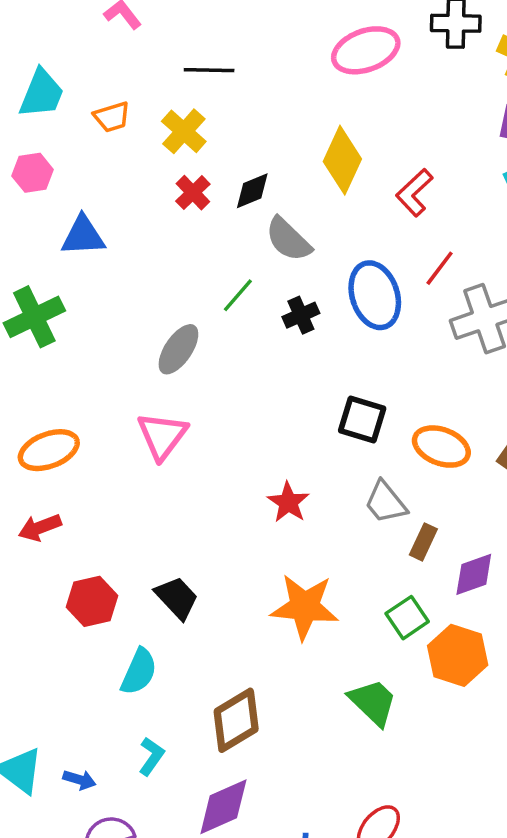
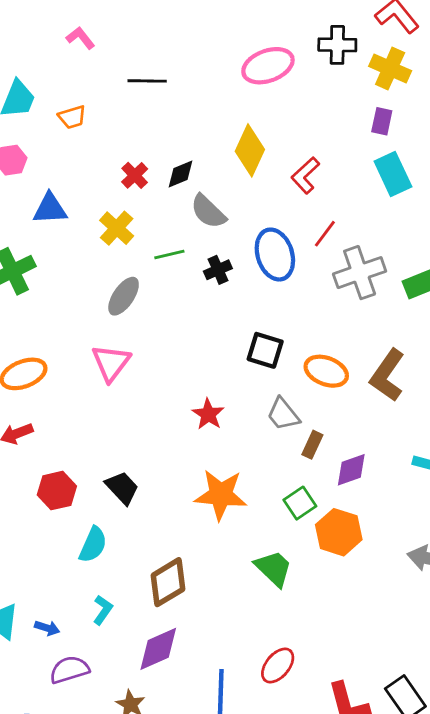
yellow cross: (184, 131) -> (117, 228), moved
green line: (238, 295) -> (169, 255), turned 36

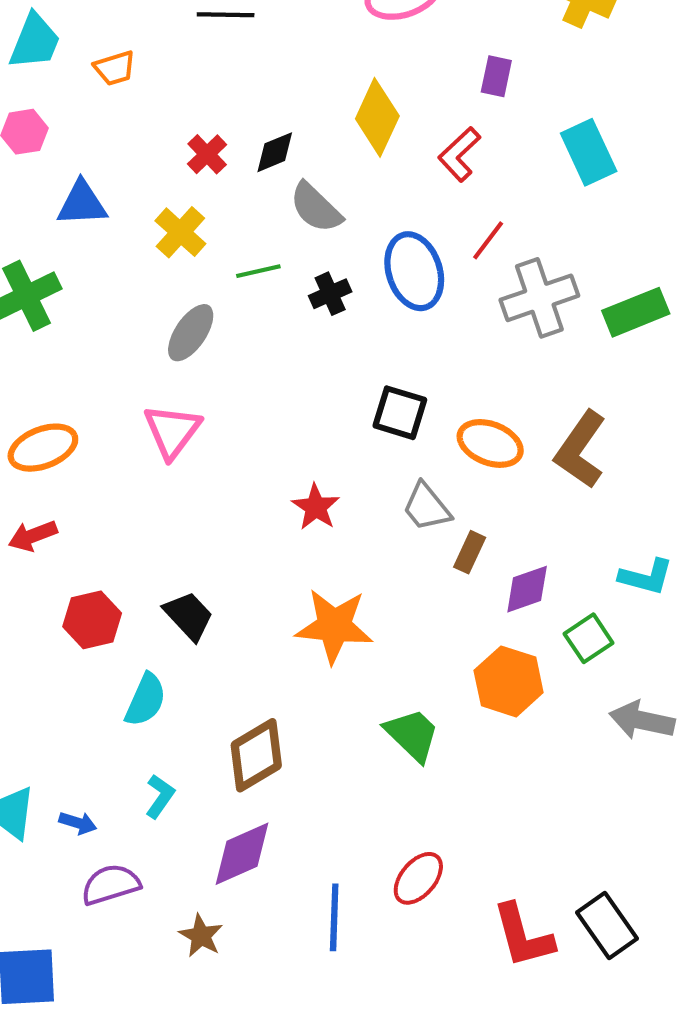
purple rectangle: (382, 121) -> (496, 76), moved
green square: (300, 503) -> (589, 638), moved

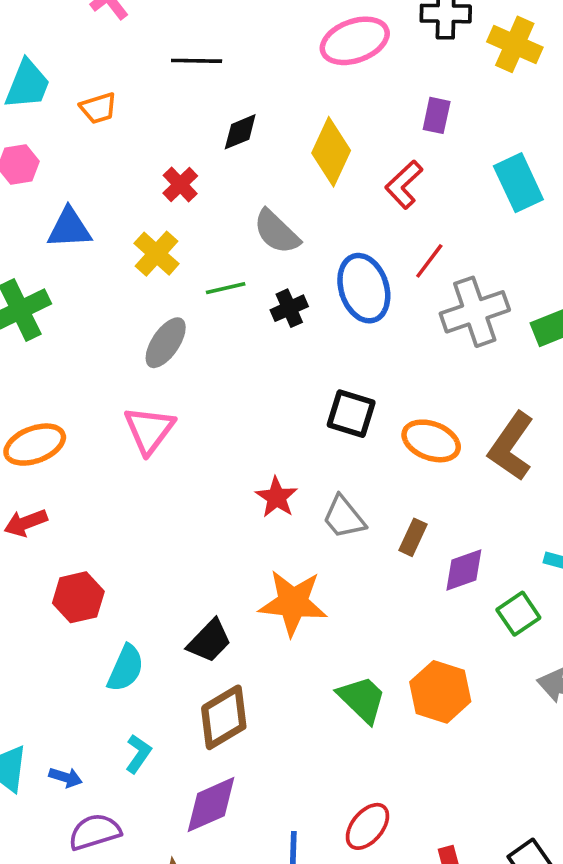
black diamond: (275, 152) -> (240, 132), moved
gray trapezoid: (427, 507) -> (344, 517), moved
black trapezoid: (189, 616) -> (209, 641), moved, turned 87
orange hexagon: (509, 681) -> (440, 692), moved

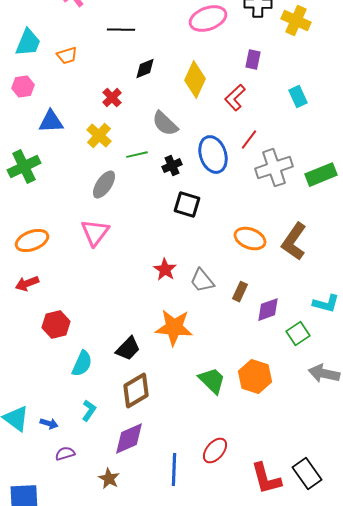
cyan rectangle: (518, 183) -> (298, 97), size x0.7
black square: (351, 414) -> (187, 205), moved
purple semicircle: (95, 832) -> (65, 454), size x0.7

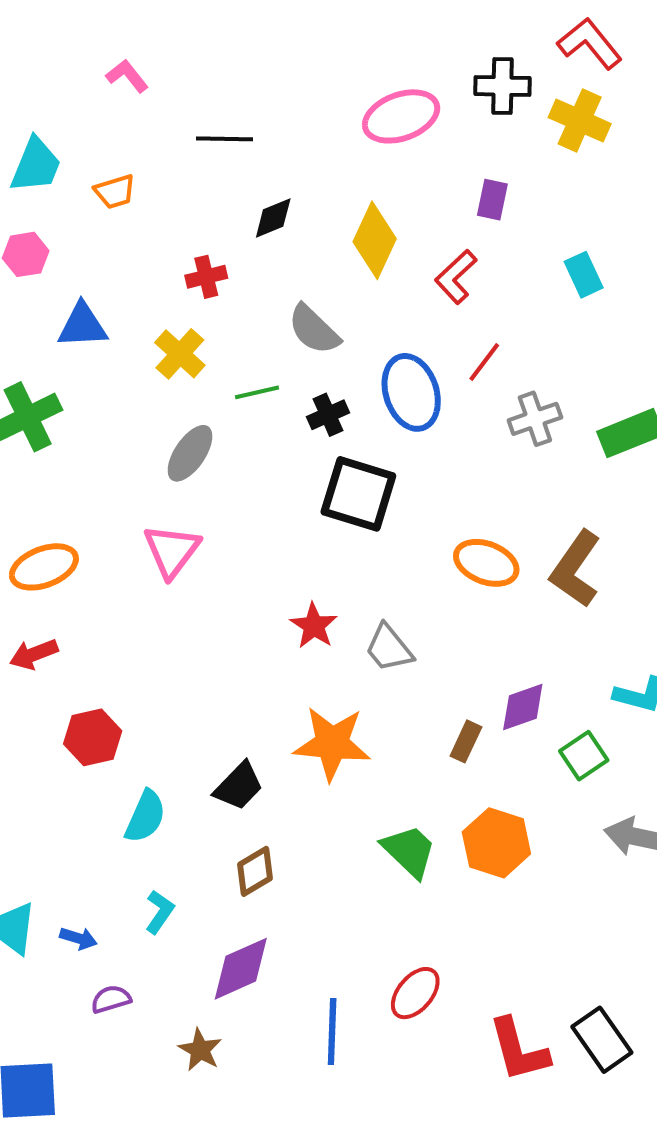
red cross: (112, 98) -> (206, 277), turned 30
gray cross: (274, 168) -> (535, 419), size x0.7
black square: (187, 205) -> (358, 494), size x1.4
brown rectangle: (240, 292) -> (466, 741), moved
brown diamond: (136, 391) -> (255, 871), size x0.7

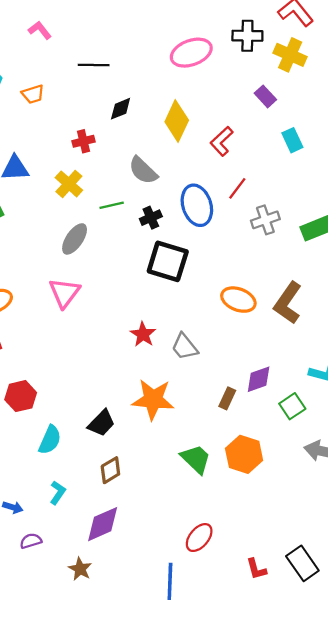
purple rectangle: (492, 200) -> (265, 96), moved, turned -55
blue line: (332, 1032) -> (170, 581), moved
red L-shape: (519, 1050) -> (256, 569), size x0.6

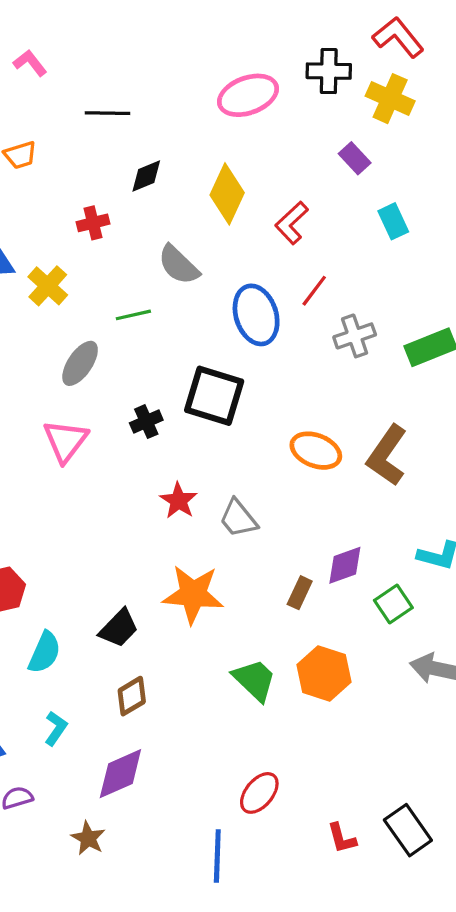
yellow cross: (69, 184) -> (48, 286), moved
black cross: (151, 218) -> (146, 422), moved

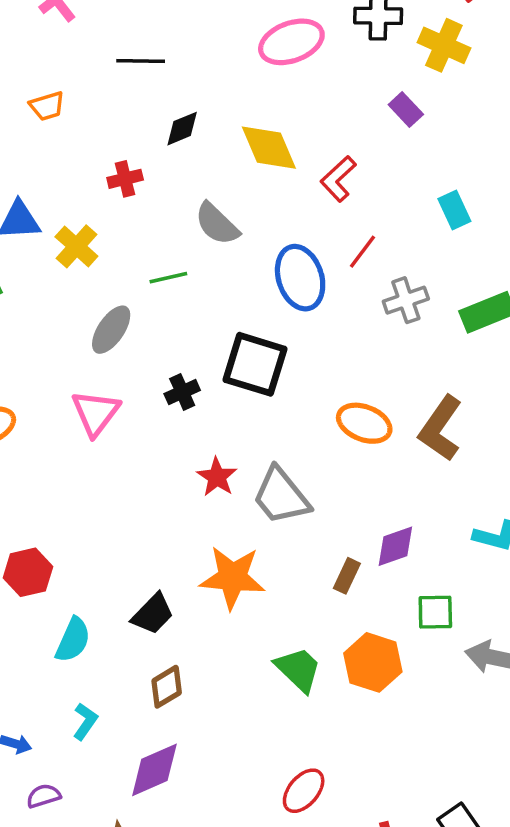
yellow diamond: (227, 194) -> (269, 148), turned -48
cyan rectangle: (393, 221) -> (454, 210), moved
gray trapezoid: (238, 518) -> (281, 496), size x1.4
green square: (393, 604) -> (435, 612), moved, turned 33

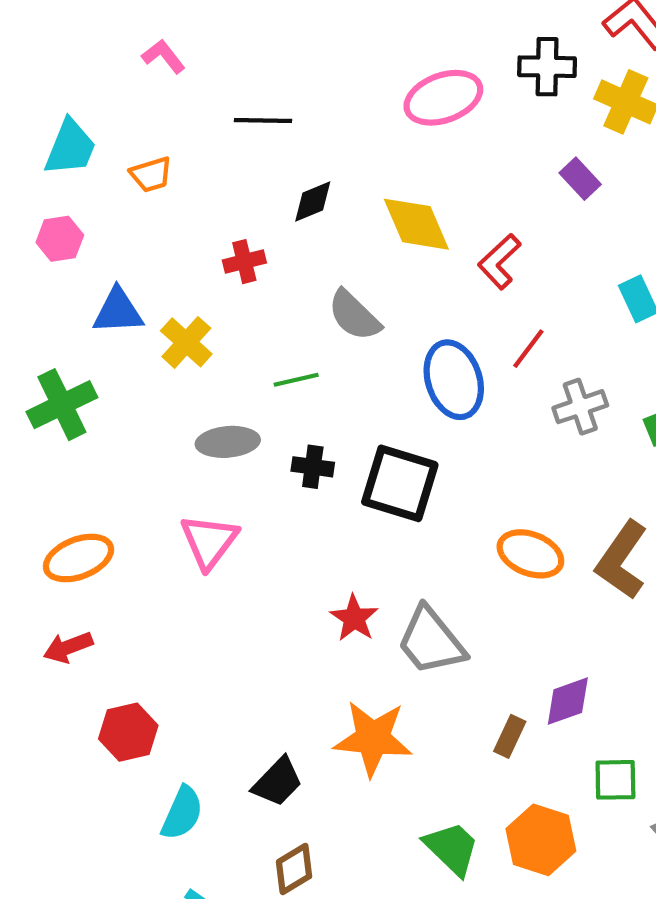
gray ellipse: (111, 330) -> (228, 442), turned 51
black cross: (182, 392) -> (313, 467), moved, turned 32

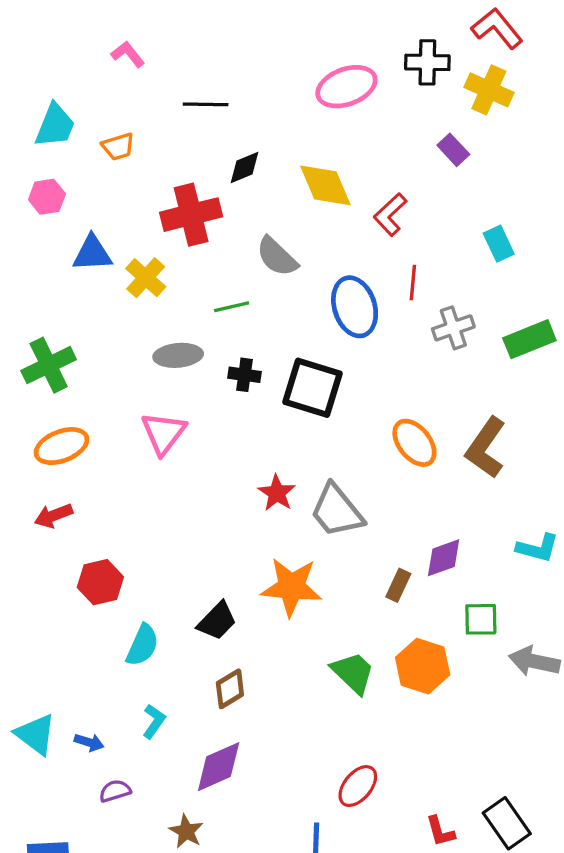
red cross: (244, 262) -> (191, 215), size x1.8
red line: (528, 349) -> (413, 283), turned -32
green cross: (62, 405) -> (49, 365), moved
orange ellipse: (530, 554) -> (414, 443), turned 30

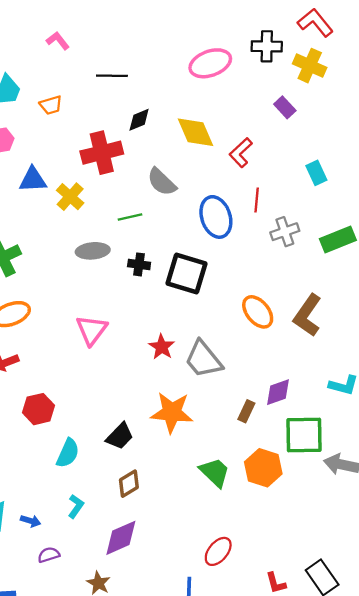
pink triangle: (164, 433) -> (92, 330), moved
green square: (481, 619) -> (304, 435), size x1.6

